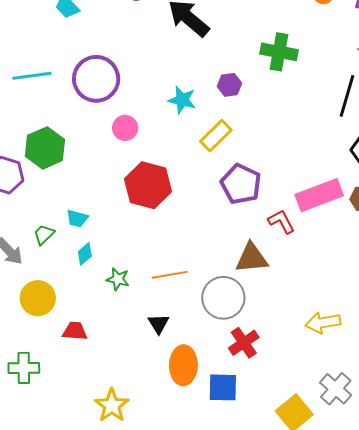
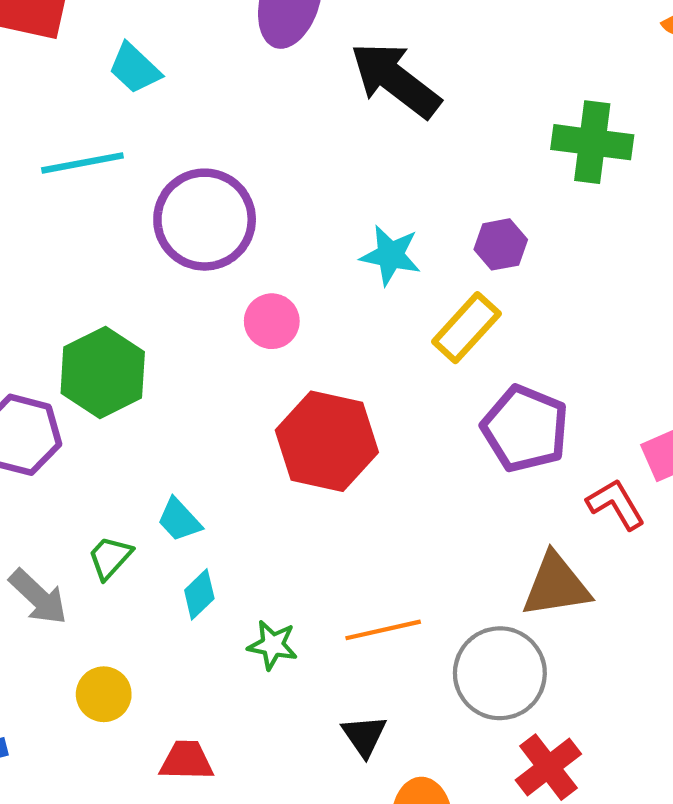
cyan line: (32, 76) -> (82, 163), moved
purple hexagon: (229, 85) -> (501, 244), moved
cyan trapezoid: (77, 219) -> (179, 520), turned 35
yellow circle: (38, 298) -> (104, 694), size x0.7

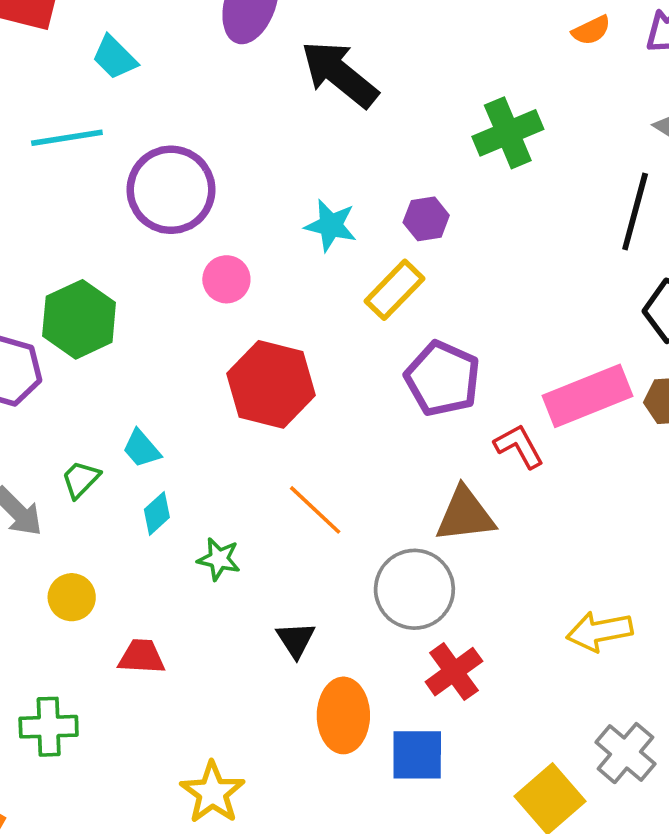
green cross: (592, 142) -> (508, 133), turned -32
orange line: (383, 630) -> (315, 510), moved, turned 54

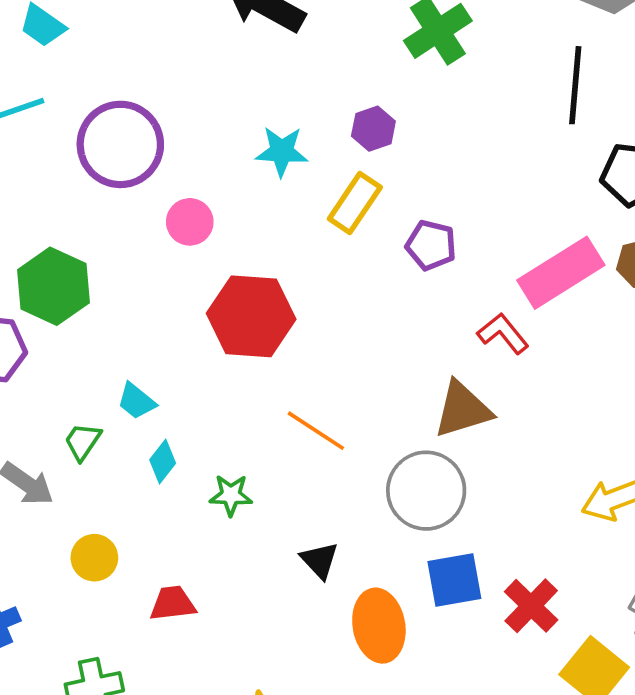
purple pentagon: (443, 379) -> (431, 245), moved, size x0.7
red cross: (454, 672) -> (531, 606), moved
blue square: (417, 755) -> (454, 580), moved

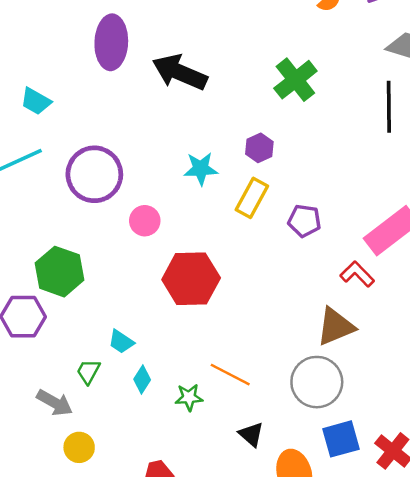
orange line: (316, 431) -> (230, 375), moved
yellow circle: (94, 558) -> (79, 447), moved

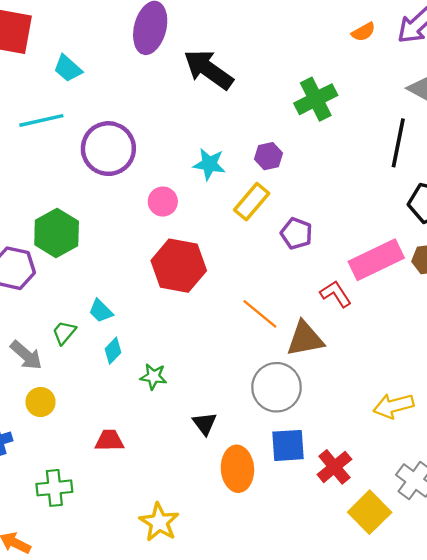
pink circle: (145, 221) -> (163, 202), moved
orange line: (230, 375) -> (260, 314), moved

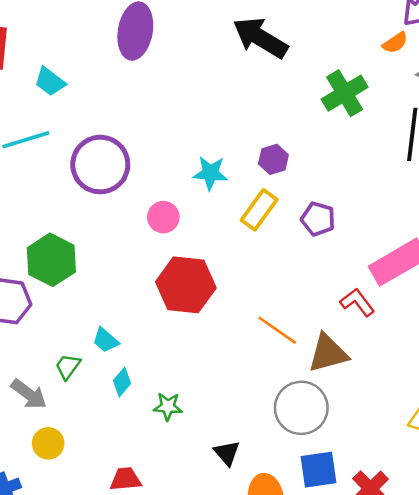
orange semicircle: (363, 32) -> (395, 43), moved
black arrow: (208, 69) -> (260, 38), moved
green cross: (316, 99) -> (345, 93), moved
purple pentagon: (297, 233) -> (318, 219), moved

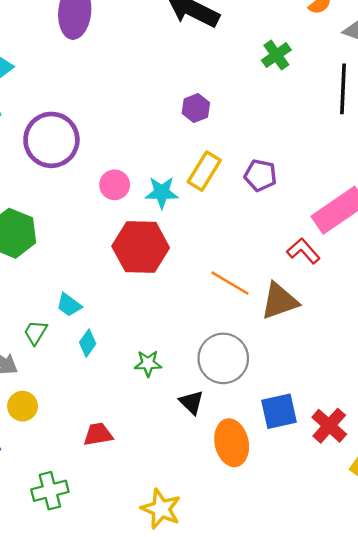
green cross: (345, 93) -> (276, 55), size x0.7
purple hexagon: (273, 159) -> (196, 108), moved
cyan star: (210, 173) -> (162, 192), moved
green star: (168, 407) -> (148, 363), moved
gray circle: (301, 408) -> (223, 358), moved

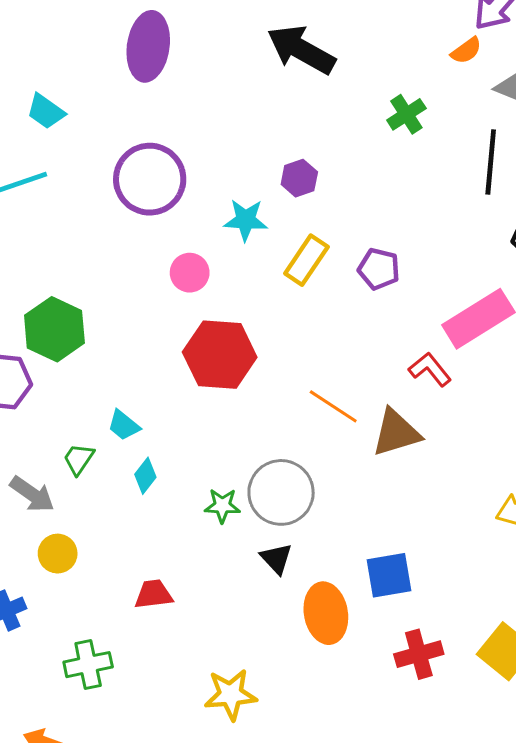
purple circle: (51, 140) -> (150, 179), moved
cyan star: (162, 192) -> (246, 220), moved
gray circle: (223, 358) -> (281, 492), moved
red cross: (329, 426) -> (419, 654), moved, turned 30
yellow star: (161, 509) -> (231, 695), turned -30

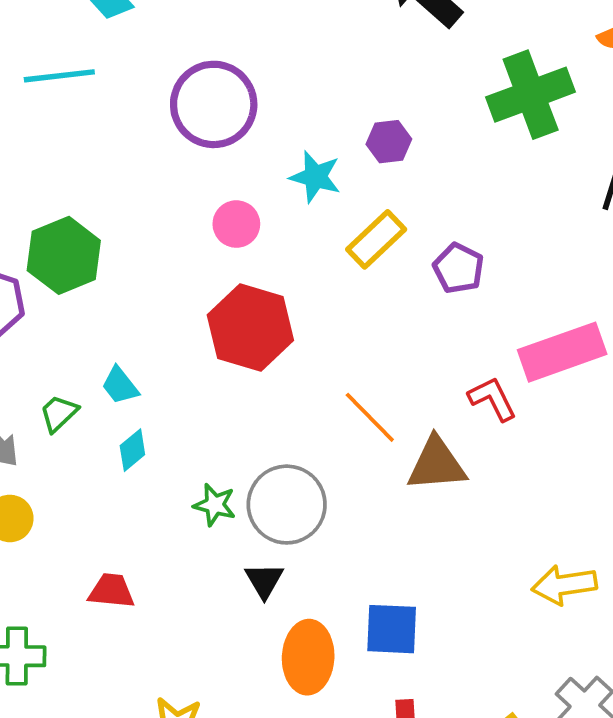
green cross: (406, 114) -> (531, 95), size x1.8

